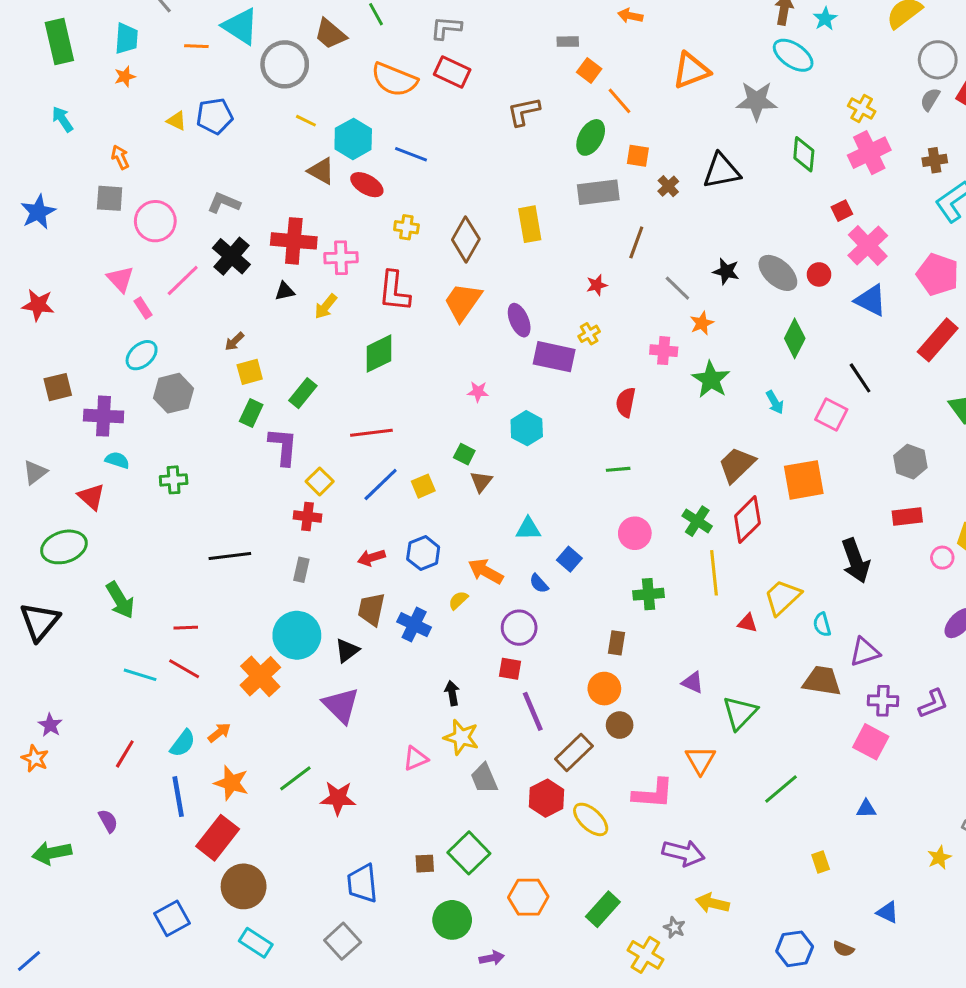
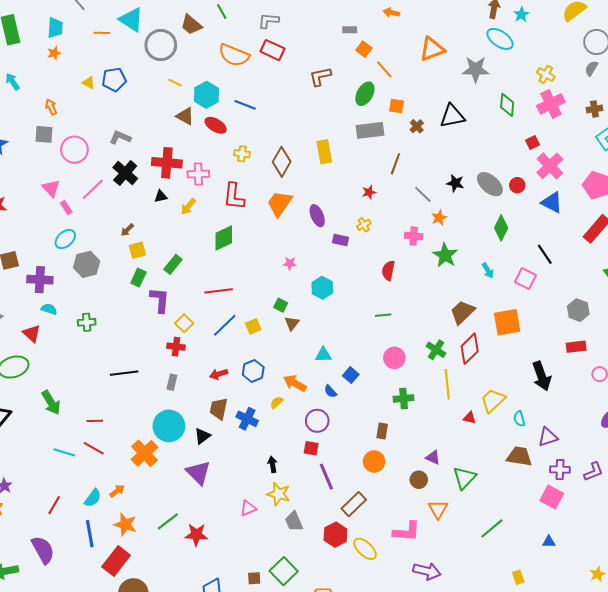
purple rectangle: (554, 357) -> (341, 240), size x0.6
brown circle: (620, 725) -> (419, 480), moved
purple semicircle: (108, 821) -> (43, 550), size x1.8

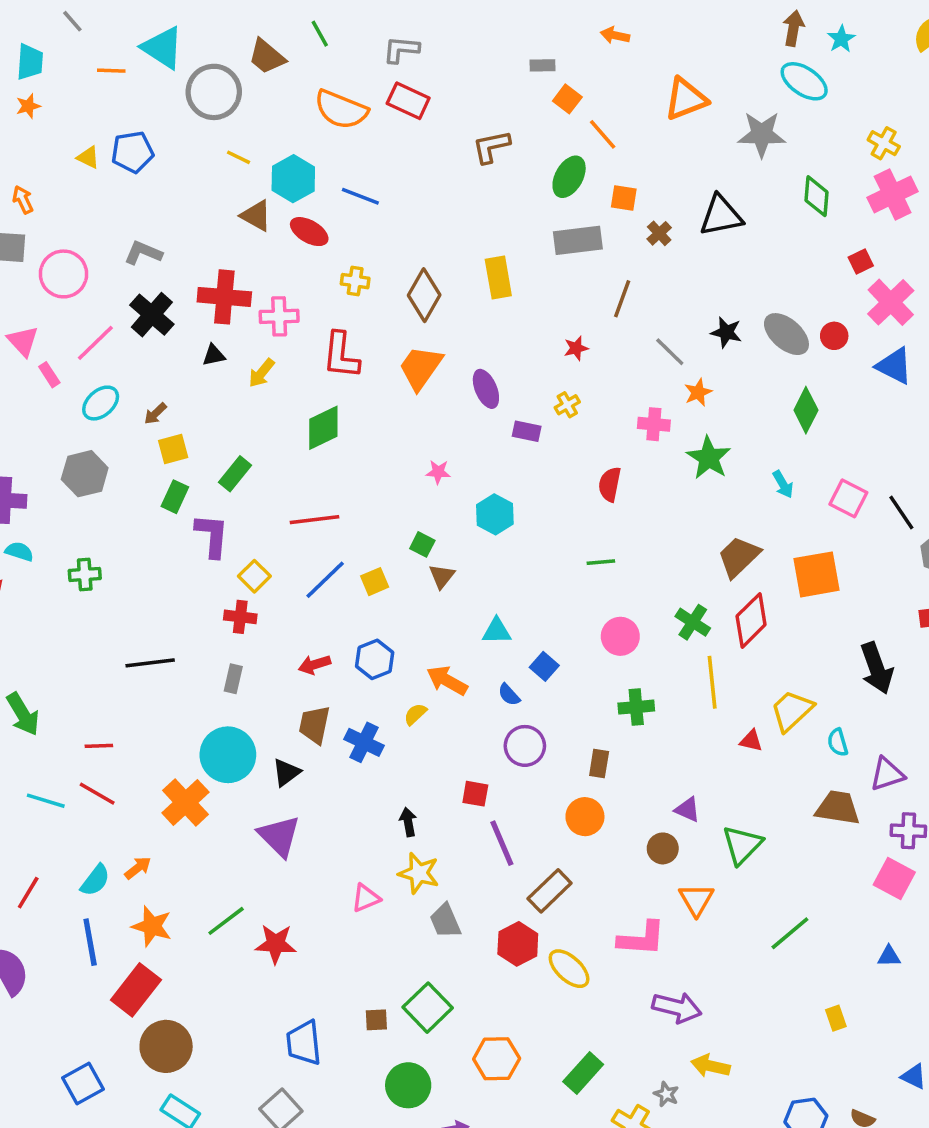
cyan ellipse: (65, 239) -> (101, 403), moved
black line: (545, 254) -> (901, 513), moved
purple circle: (317, 421) -> (525, 746), moved

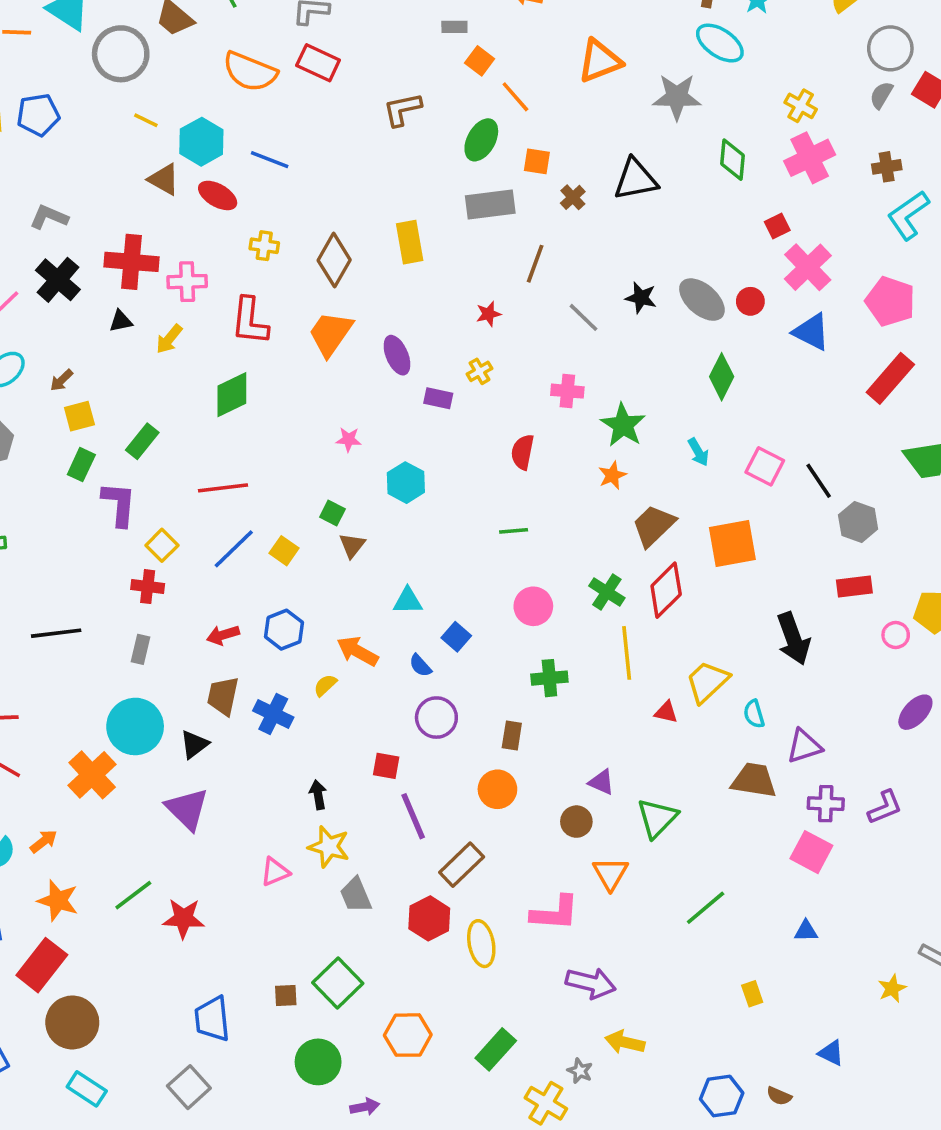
orange star: (698, 392) -> (612, 475), moved
yellow square: (375, 582) -> (284, 551), turned -32
yellow ellipse: (569, 969) -> (481, 944), turned 36

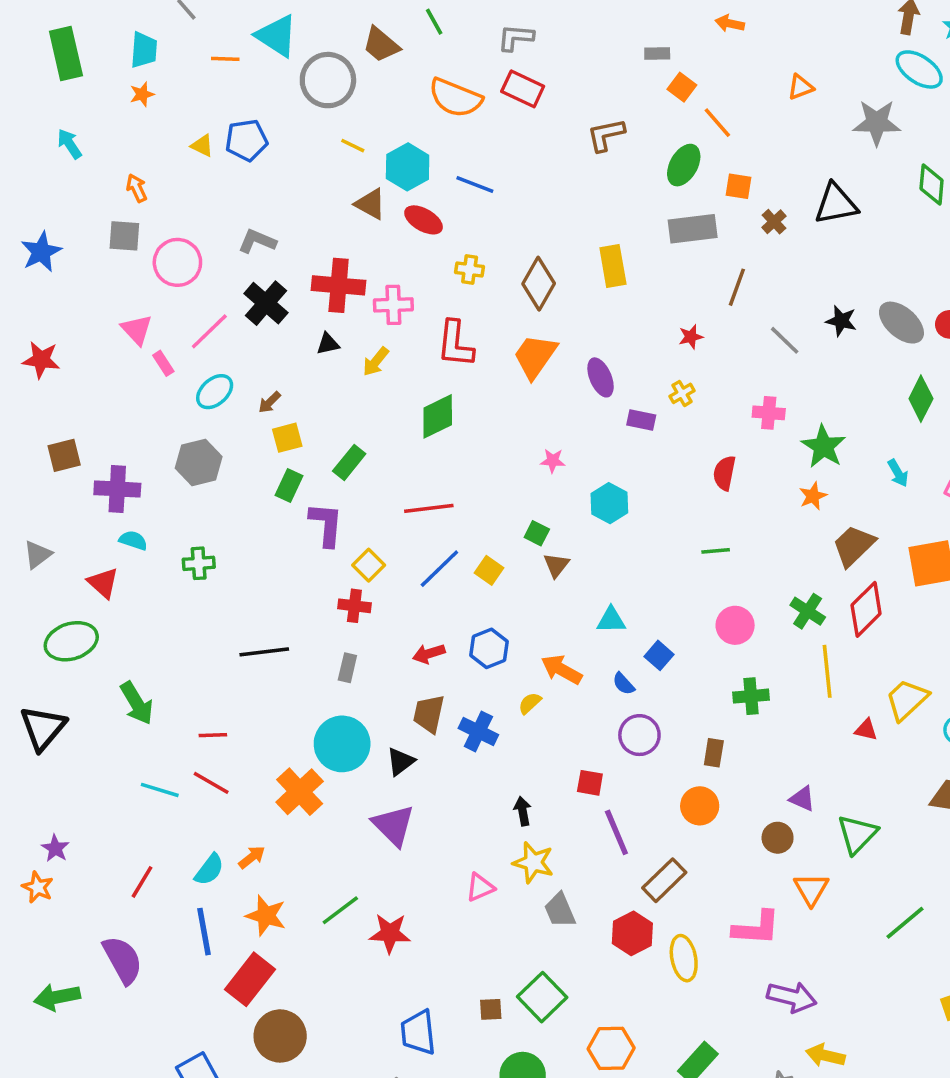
orange triangle: (600, 61) -> (801, 87), size x0.6

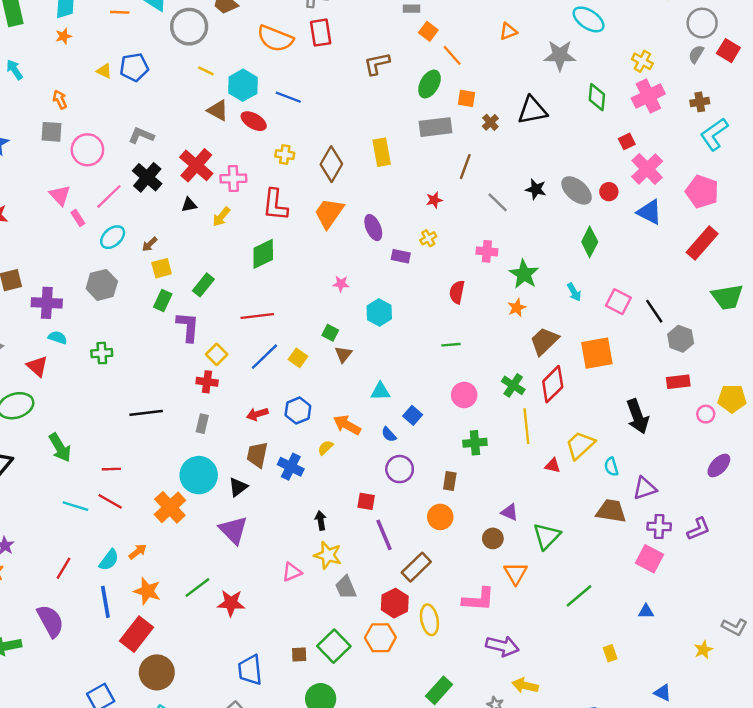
red rectangle: (523, 89) -> (321, 33), turned 56
red cross: (339, 285) -> (196, 165), turned 36
orange hexagon: (611, 1048) -> (380, 638), moved

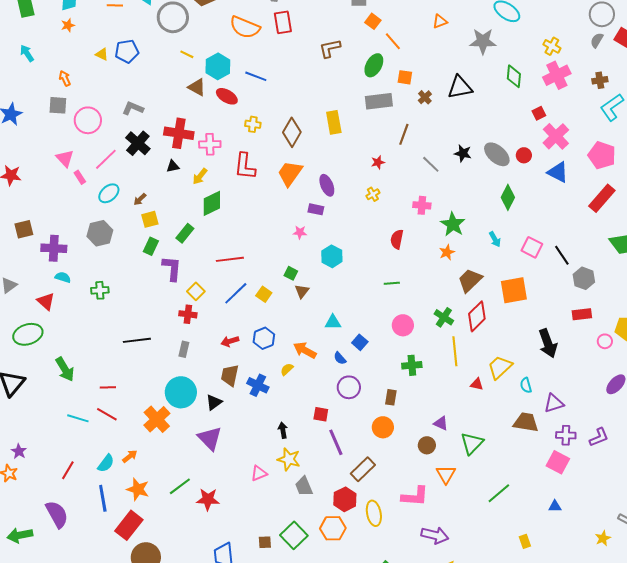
red cross: (196, 165) -> (179, 133), turned -32
green diamond: (263, 254) -> (212, 203), moved
purple rectangle: (401, 256) -> (316, 209), moved

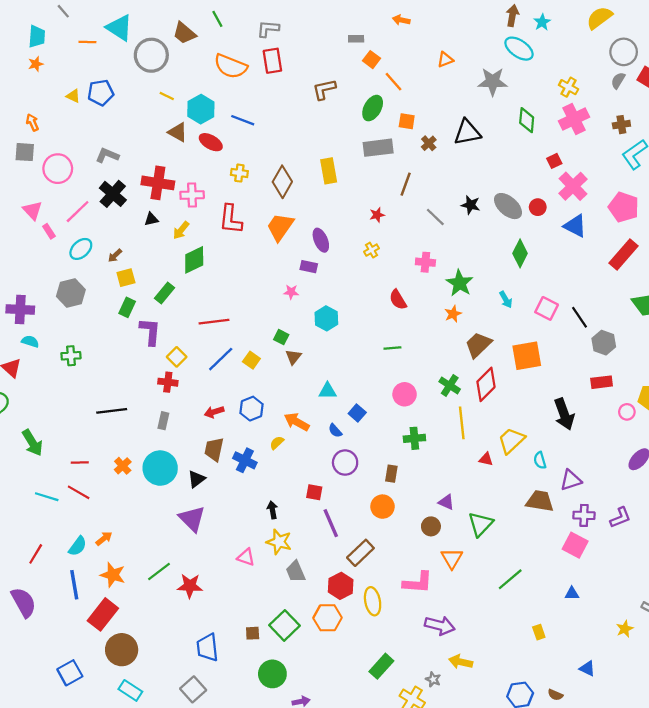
red semicircle: (397, 239) -> (398, 300), turned -42
orange cross: (157, 419) -> (123, 466), moved, size x0.6
pink triangle: (259, 473) -> (246, 557), turned 42

